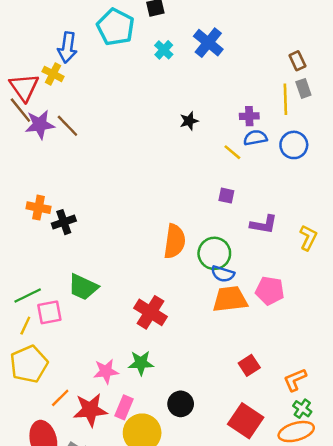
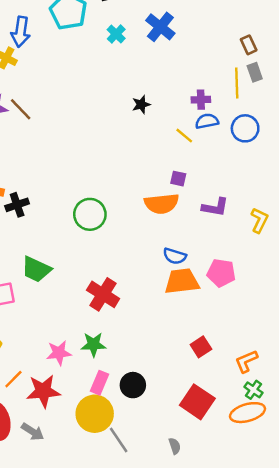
orange semicircle: (175, 241) -> (162, 204), moved, turned 76
green circle: (214, 253) -> (90, 214), moved
pink rectangle: (124, 407) -> (99, 383), moved

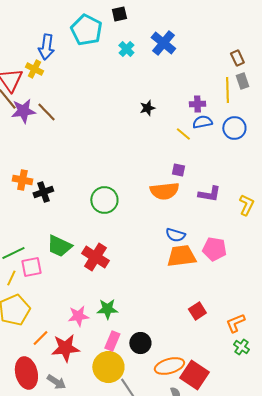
red cross: (103, 294) -> (95, 257), moved
red square: (197, 402) -> (194, 375), moved
orange ellipse: (247, 413) -> (169, 366), moved

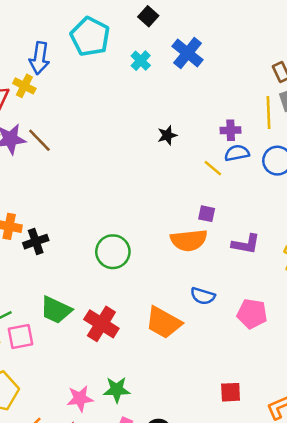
black square: (119, 14) -> (148, 16), moved, turned -35
orange trapezoid: (181, 256) -> (163, 323), moved, turned -144
red square: (197, 311) -> (231, 392), turned 30

